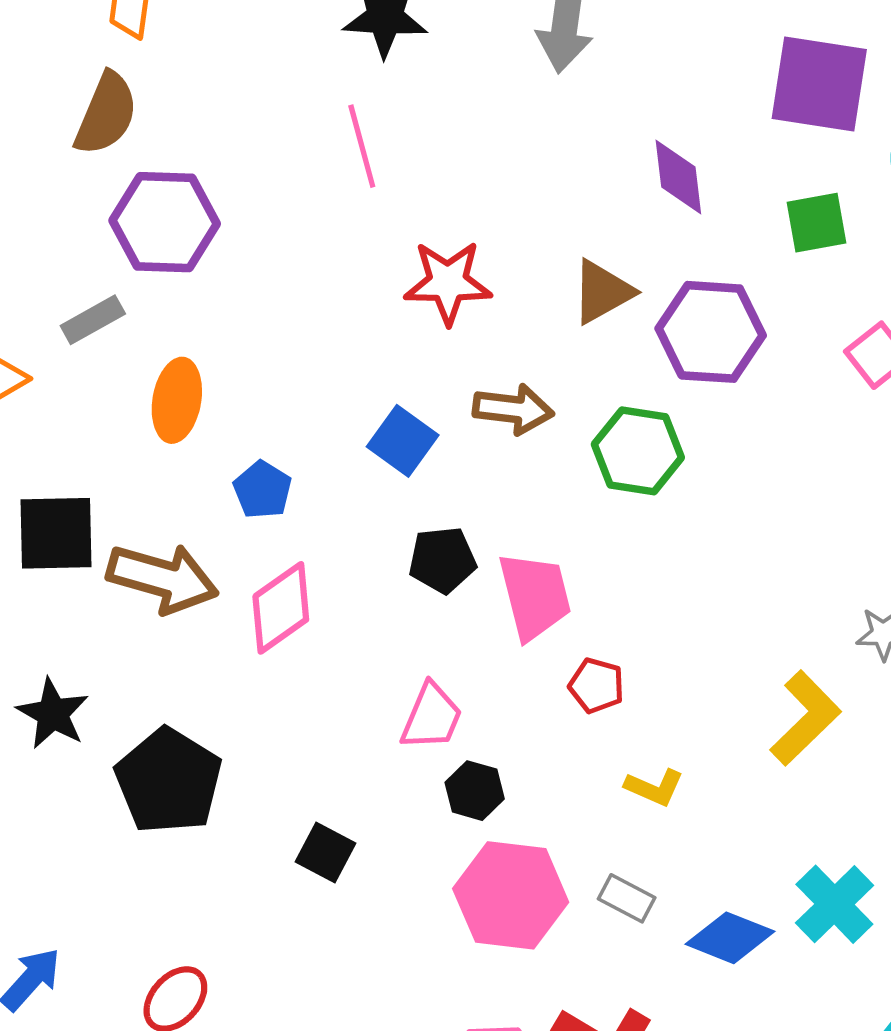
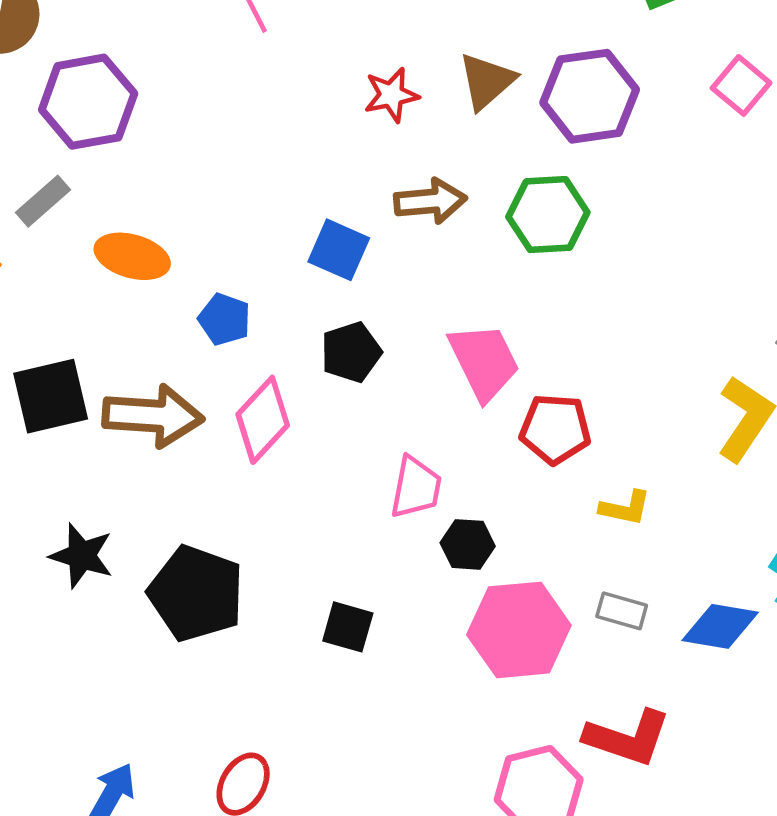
red star: (448, 282) -> (391, 95), moved, size x0.7
orange ellipse: (177, 400) -> (132, 256), turned -72
black pentagon: (442, 560) -> (351, 352), moved
red pentagon: (596, 685) -> (555, 429), size x1.4

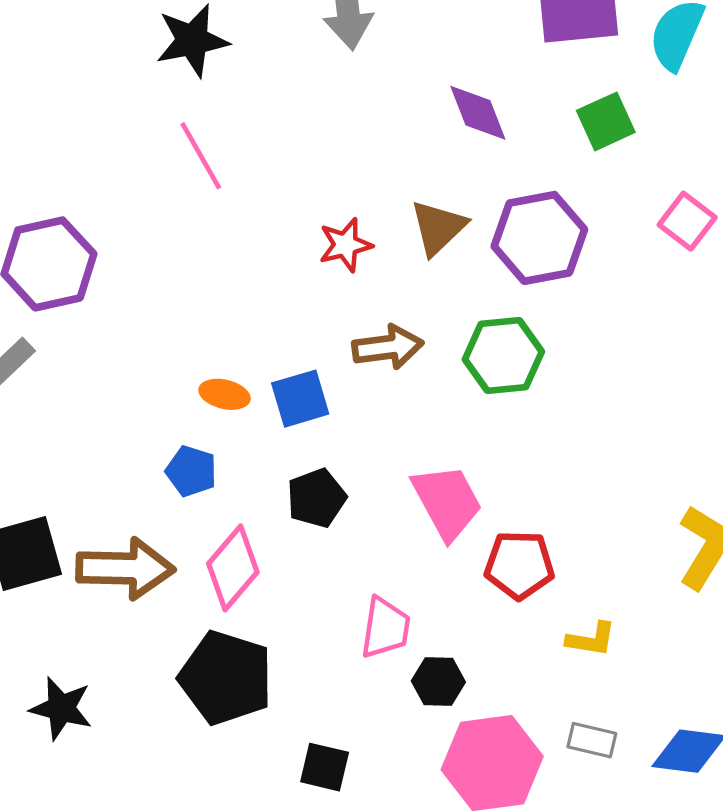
blue square: (339, 250) -> (300, 399), turned -38
orange ellipse: (132, 256) -> (224, 394), moved, size x0.7
black pentagon: (196, 593) -> (226, 678), moved

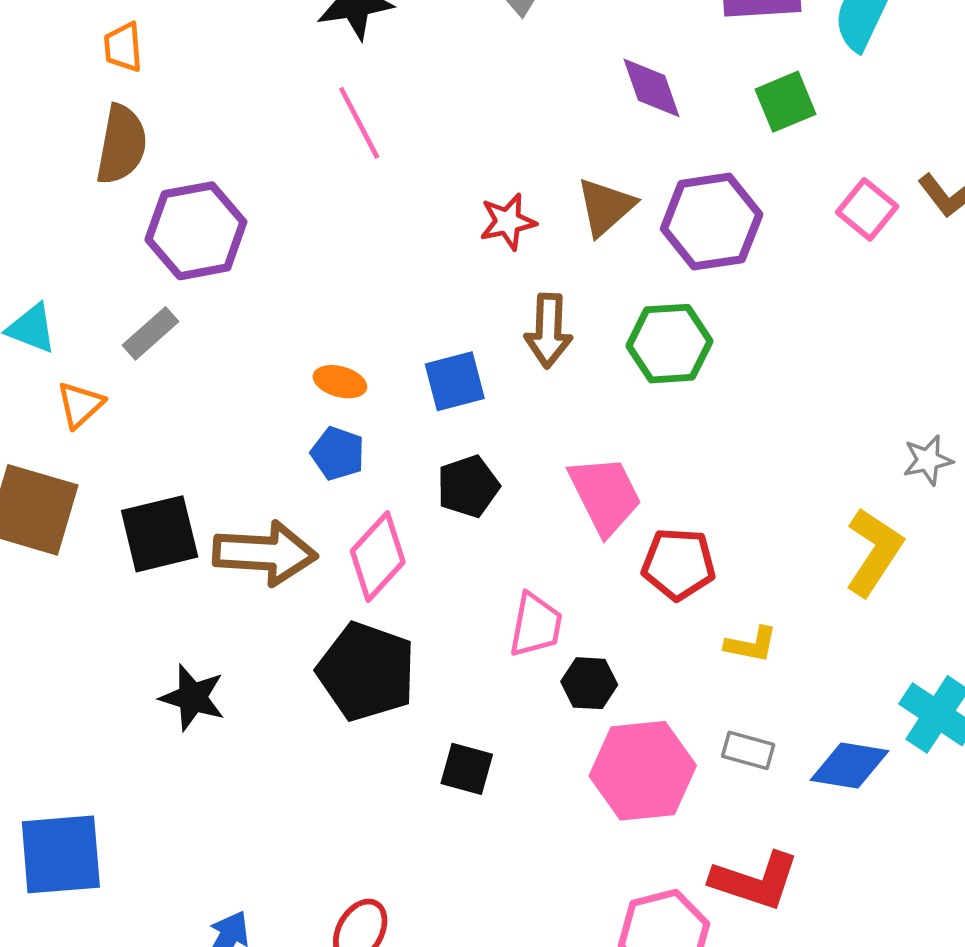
brown arrow: (388, 347) -> (548, 331), turned 98
orange ellipse: (224, 394) -> (340, 382), moved

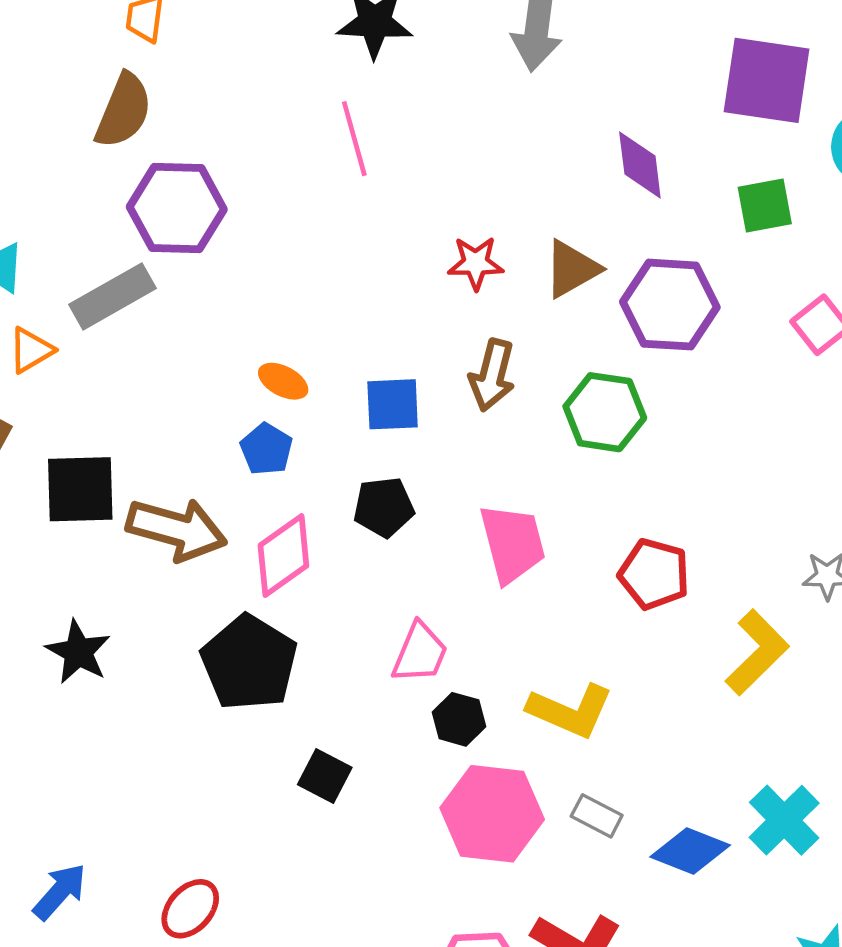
gray rectangle: (150, 333) -> (112, 296), size x1.5
red pentagon: (679, 564) -> (654, 574), moved
yellow L-shape: (751, 645) -> (570, 711), moved, size x1.6

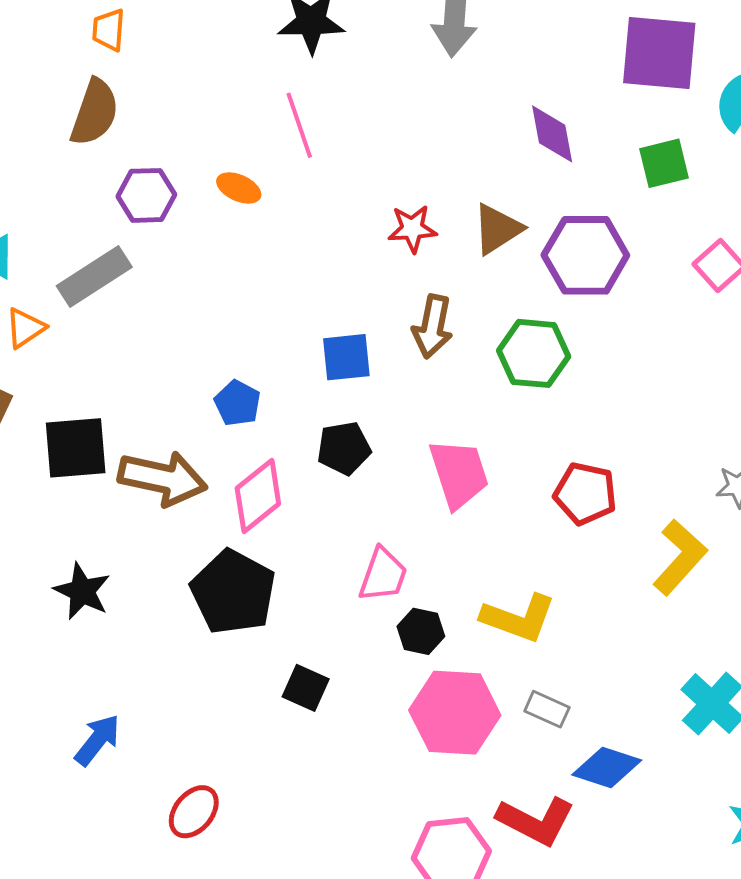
purple hexagon: (177, 208) -> (146, 195), size x0.7
orange ellipse: (283, 381) -> (239, 188), moved
blue diamond: (690, 851) -> (607, 768), moved
blue arrow: (60, 892) -> (97, 740), moved

